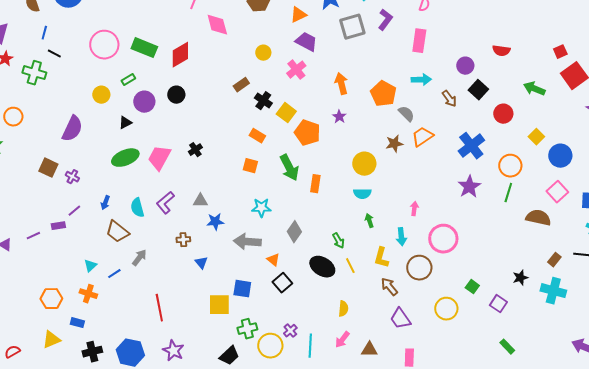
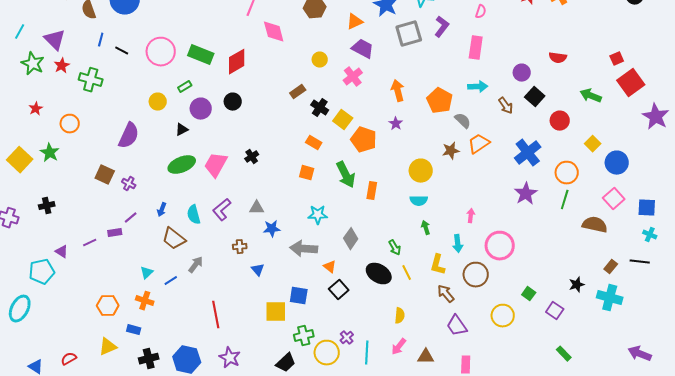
black line: (54, 54) -> (122, 51), moved

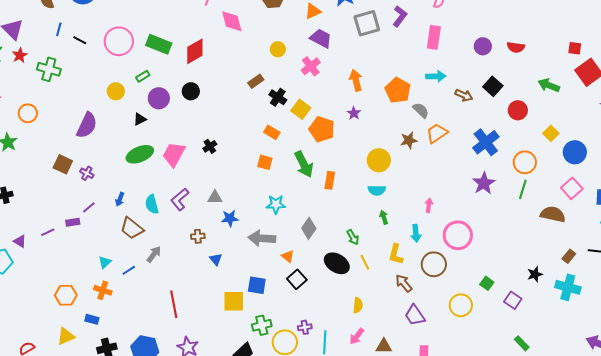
red square: (617, 59) -> (575, 48), turned 32
purple circle: (522, 73) -> (483, 46), moved
brown arrow: (506, 106) -> (464, 95), turned -30
purple cross: (347, 338) -> (305, 327), turned 32

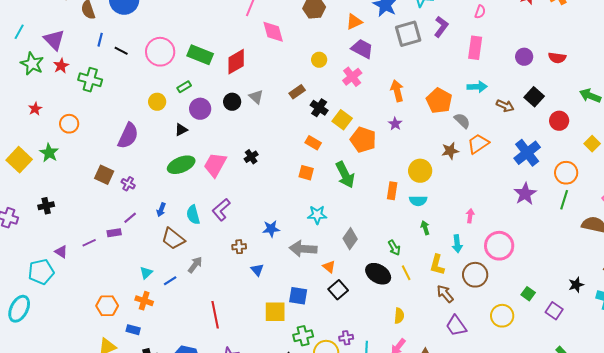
orange rectangle: (330, 180) -> (392, 191), moved
gray triangle: (215, 197) -> (256, 97), moved, turned 42

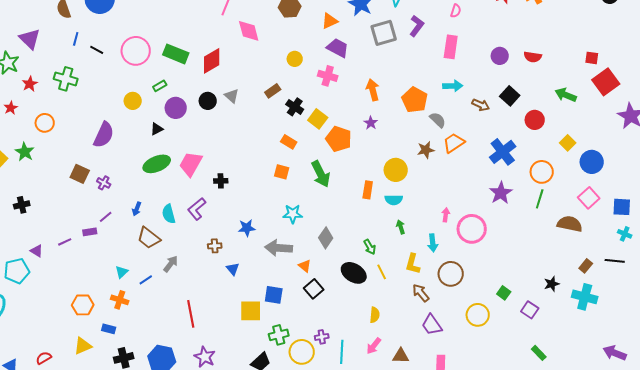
red star: (61, 66) -> (30, 84), moved
pink cross: (352, 77) -> (328, 76), turned -36
black cross: (251, 157) -> (221, 181), moved, turned 32
pink circle: (499, 246) -> (472, 229), moved

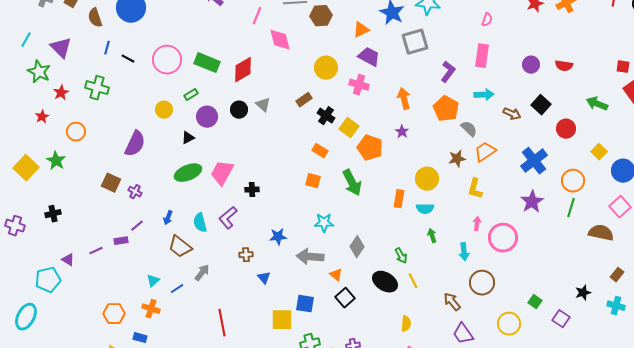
purple L-shape: (417, 26) -> (448, 72), moved
yellow circle: (295, 59) -> (326, 68), size x1.5
yellow L-shape: (413, 264) -> (475, 189), moved
cyan cross: (585, 297) -> (616, 306), size x0.7

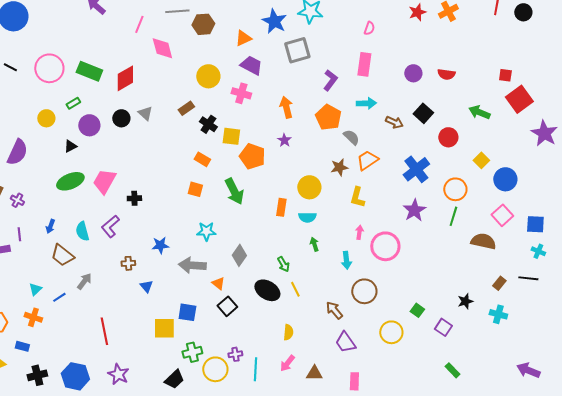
yellow square: (349, 128) -> (231, 136), turned -30
purple line: (137, 226) -> (19, 234), turned -56

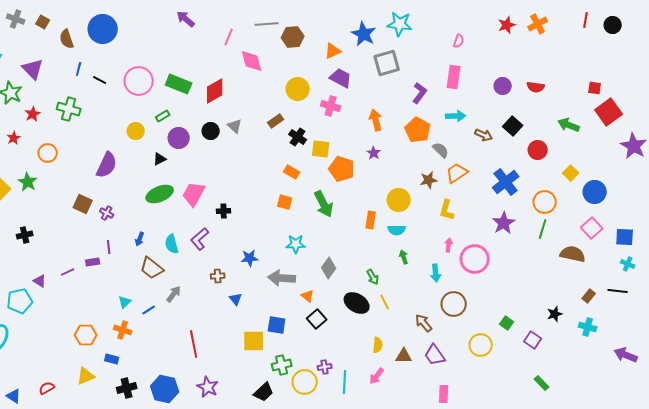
purple arrow: (528, 370) -> (626, 355), moved
brown triangle: (314, 373) -> (404, 356), moved

